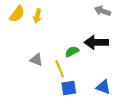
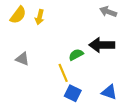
gray triangle: (36, 60) -> (22, 59), moved
blue square: (69, 88) -> (73, 93), turned 35

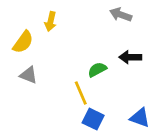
gray arrow: (108, 12) -> (121, 15), moved
yellow semicircle: (18, 15) -> (23, 42), moved
black arrow: (102, 45) -> (130, 57), size x0.7

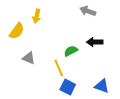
gray triangle: (29, 75) -> (29, 58), moved

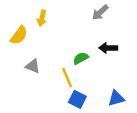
gray arrow: (88, 11) -> (100, 12), turned -63
blue triangle: (102, 86) -> (116, 98), turned -35

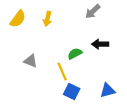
yellow arrow: (42, 18) -> (47, 19), moved
yellow semicircle: (19, 35) -> (18, 19), moved

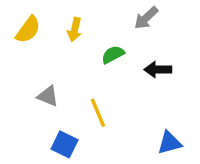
green semicircle: (75, 54) -> (113, 55), moved
blue square: (72, 92) -> (65, 144), moved

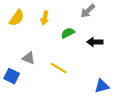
yellow line: (98, 113) -> (59, 68), turned -36
blue square: (65, 144) -> (12, 76), moved

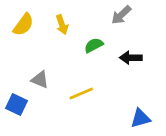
yellow arrow: (45, 18) -> (62, 25), turned -32
yellow line: (59, 68) -> (81, 93), turned -54

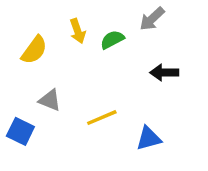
yellow semicircle: (23, 25) -> (34, 50), moved
green semicircle: (94, 45) -> (112, 40), moved
blue triangle: (141, 118) -> (149, 138), moved

